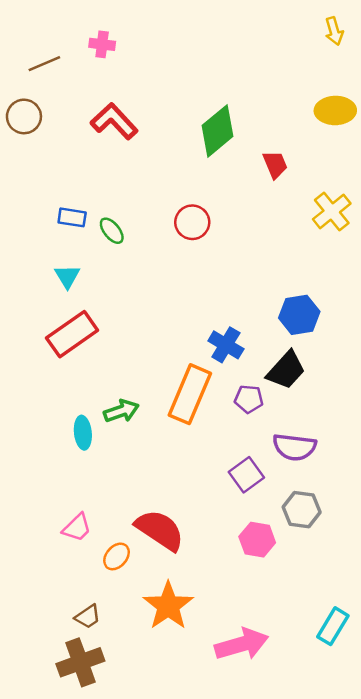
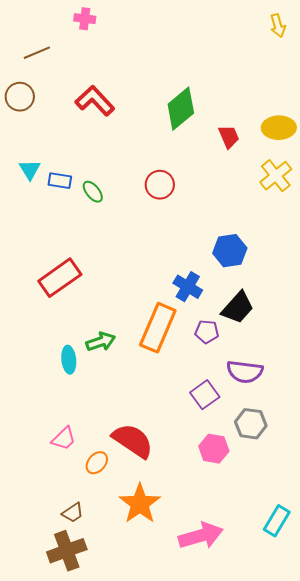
pink cross: (102, 44) -> (85, 19), moved
yellow ellipse: (335, 110) -> (279, 128), moved
cyan triangle: (67, 276) -> (30, 170), moved
blue hexagon: (299, 315) -> (230, 251), moved

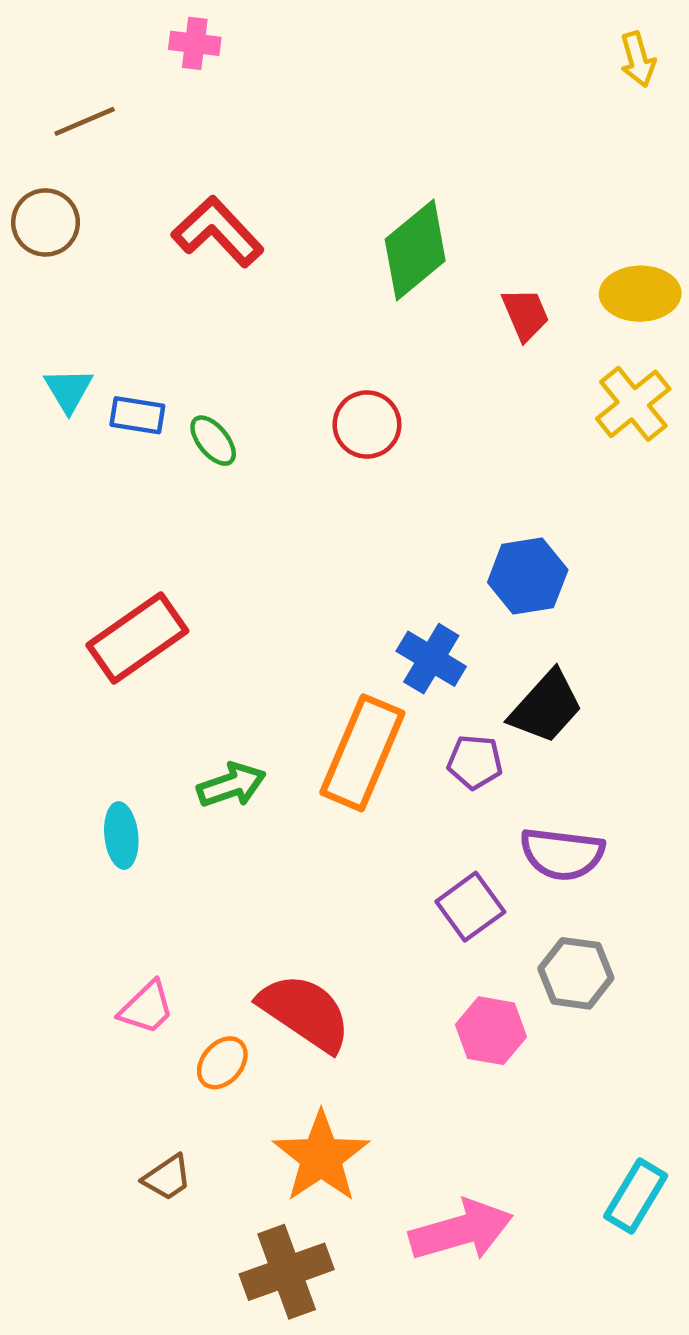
cyan ellipse: (69, 360) -> (121, 836), moved
brown cross: (67, 551) -> (287, 1272), moved

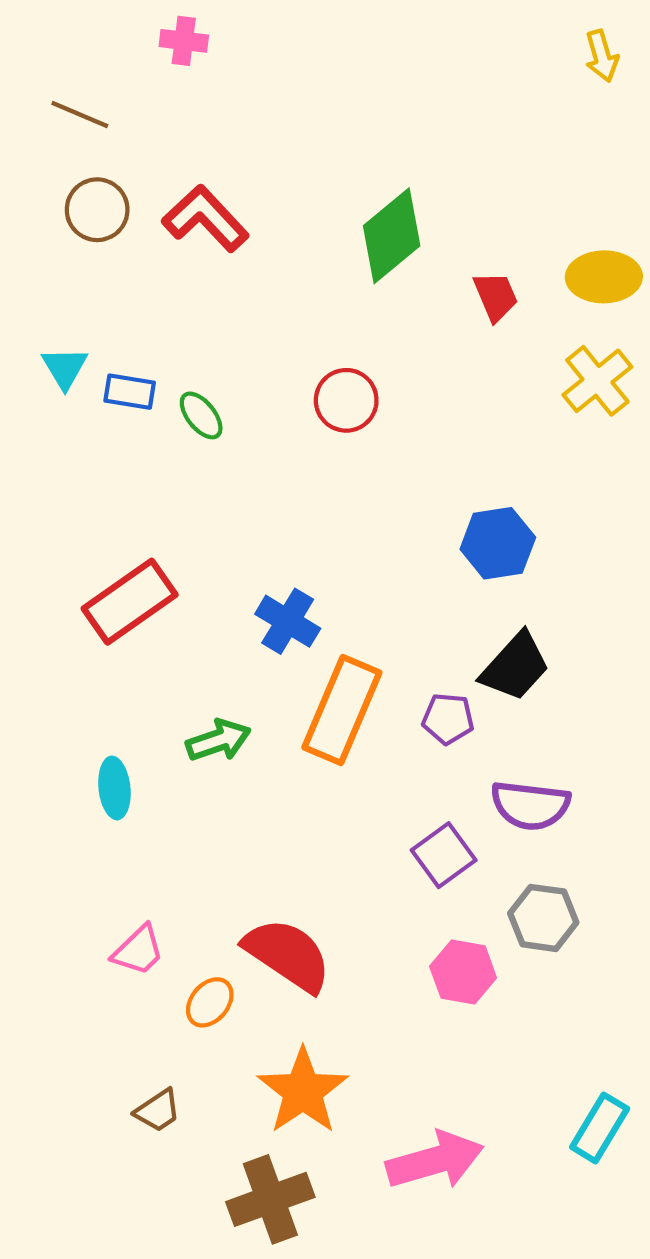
brown line: (85, 121) -> (80, 114), turned 46
brown circle: (46, 222) -> (97, 210), moved
blue cross: (431, 659) -> (288, 621), moved

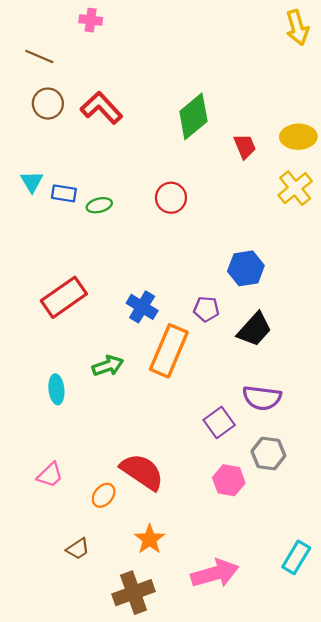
yellow arrow: (602, 56) -> (297, 28), size x1.4
green ellipse: (201, 415) -> (99, 205), turned -65
purple pentagon: (448, 719) -> (206, 309), moved
pink trapezoid: (138, 950) -> (50, 475), moved
orange star: (303, 1091) -> (150, 539), size x0.7

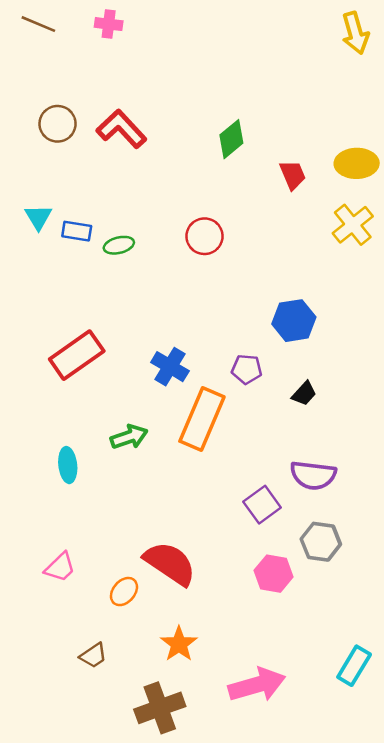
brown line: (39, 56) -> (38, 24), moved
green diamond: (193, 116) -> (231, 139), size x0.7
black trapezoid: (254, 329) -> (304, 393), size x0.6

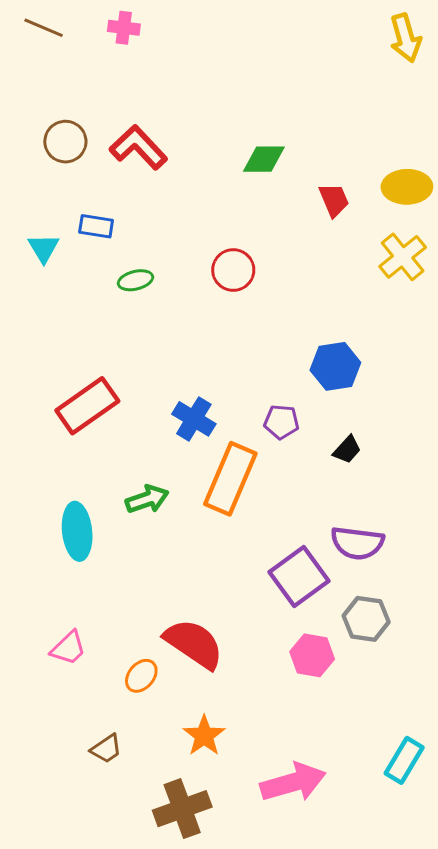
green diamond: (231, 139) -> (264, 159), turned 39
blue rectangle: (77, 231) -> (96, 226), moved
cyan ellipse: (68, 465) -> (77, 531), size x1.4
purple square: (262, 505) -> (299, 577), size x1.4

